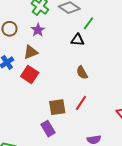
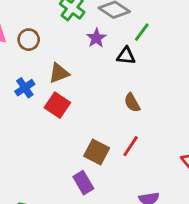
purple star: (38, 30) -> (96, 38), moved
brown square: (57, 107) -> (97, 152), turned 36

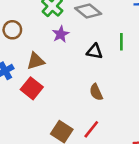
green line: (142, 32) -> (121, 42), moved, turned -42
purple star: (96, 38) -> (61, 34), moved

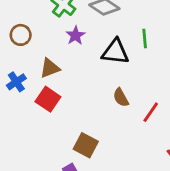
black triangle: (95, 51) -> (115, 52), size x1.5
red line: (91, 129) -> (151, 112), moved

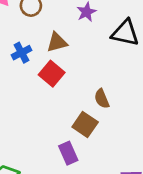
brown semicircle: (121, 98) -> (102, 99), moved

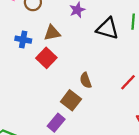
blue cross: (21, 53) -> (23, 40), turned 35
purple rectangle: (68, 153) -> (56, 123), turned 60

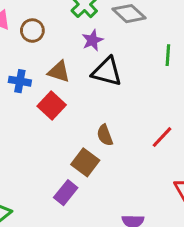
black triangle: (107, 28) -> (107, 72), moved
brown triangle: (52, 33) -> (59, 72), turned 30

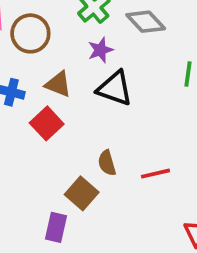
brown circle: (32, 31) -> (30, 33), size x1.4
red line: (162, 137) -> (155, 174), moved, turned 30
purple rectangle: (66, 193) -> (56, 227), turned -30

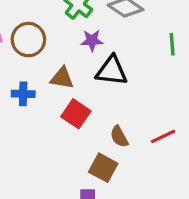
purple star: (100, 50) -> (92, 40), turned 30
red square: (47, 123) -> (76, 114), moved

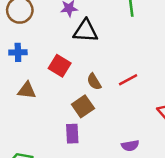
brown triangle: (62, 78) -> (27, 90), moved
brown square: (103, 168) -> (83, 106), turned 30

